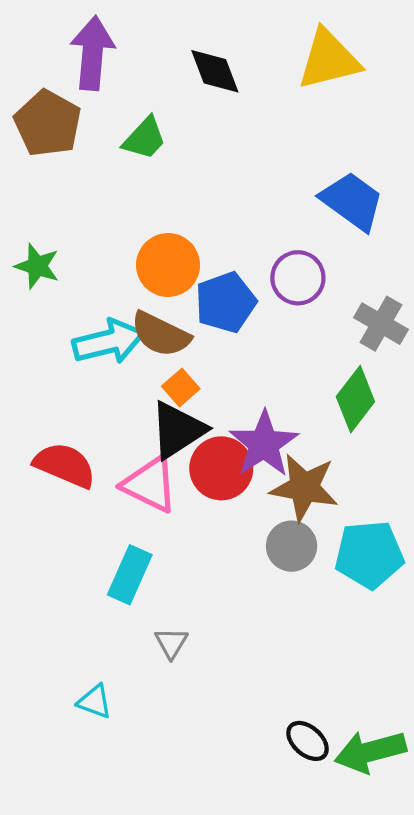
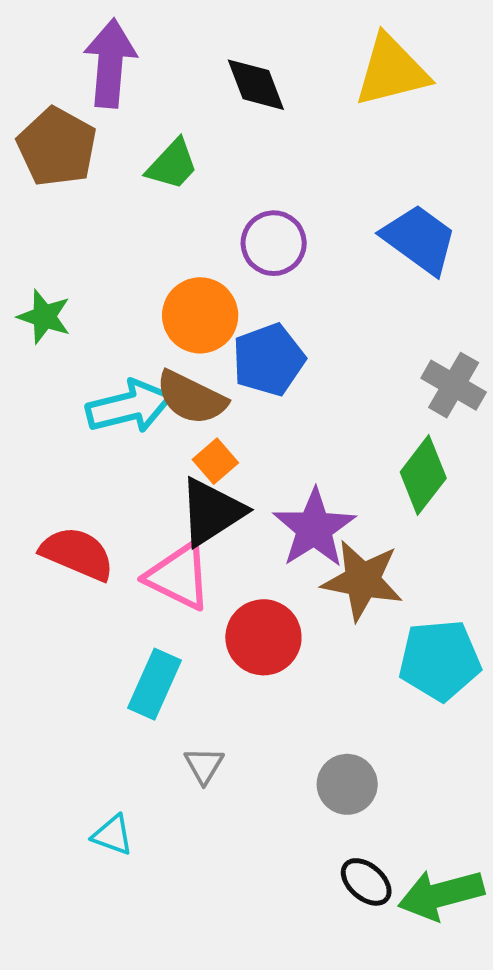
purple circle: (298, 278) -> (274, 243), moved
red circle: (221, 468) -> (263, 637), moved
gray circle: (292, 546) -> (347, 784), moved

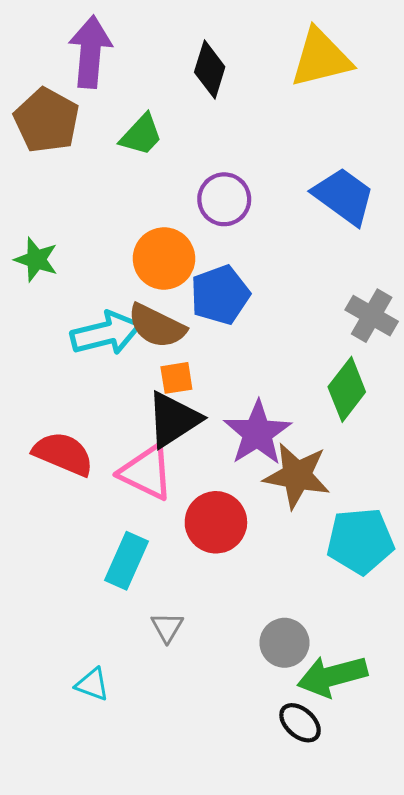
black diamond: (256, 85) -> (210, 69), turned 38
orange square: (215, 461) -> (176, 378), turned 32
green arrow: (441, 895) -> (332, 676), moved

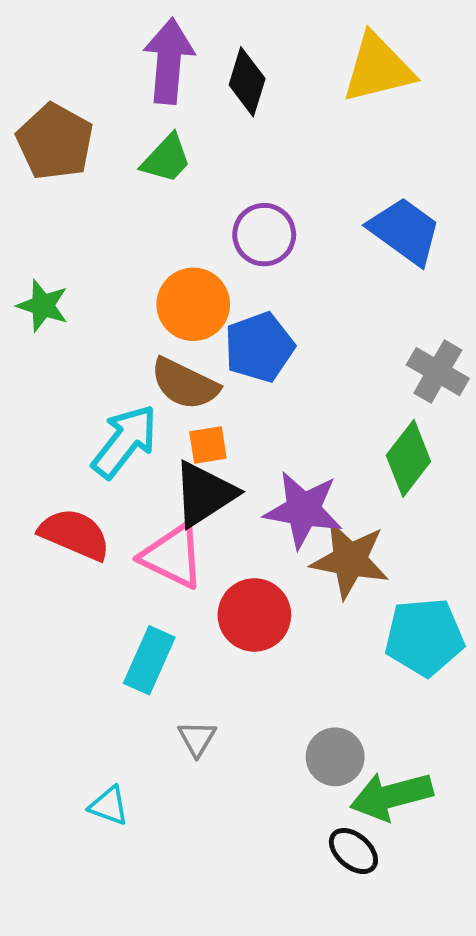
purple arrow: (90, 52) -> (169, 61), moved
cyan arrow: (106, 333) -> (125, 441), moved, turned -38
purple star: (257, 433) -> (303, 510), turned -30

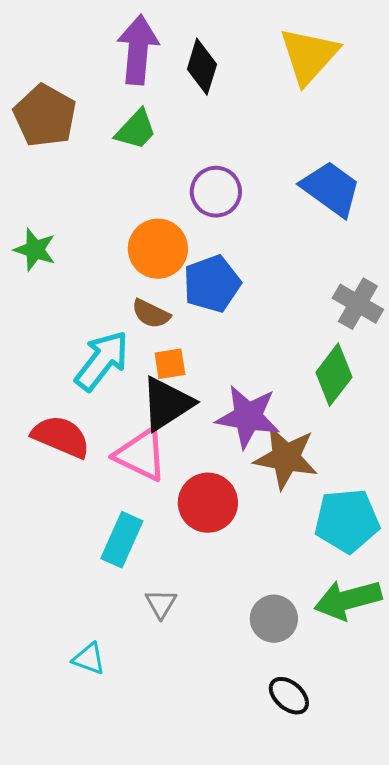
yellow triangle: (378, 68) -> (309, 56), turned -34
brown semicircle: (185, 384) -> (151, 314), size x0.7
green arrow: (391, 796) -> (348, 600), moved

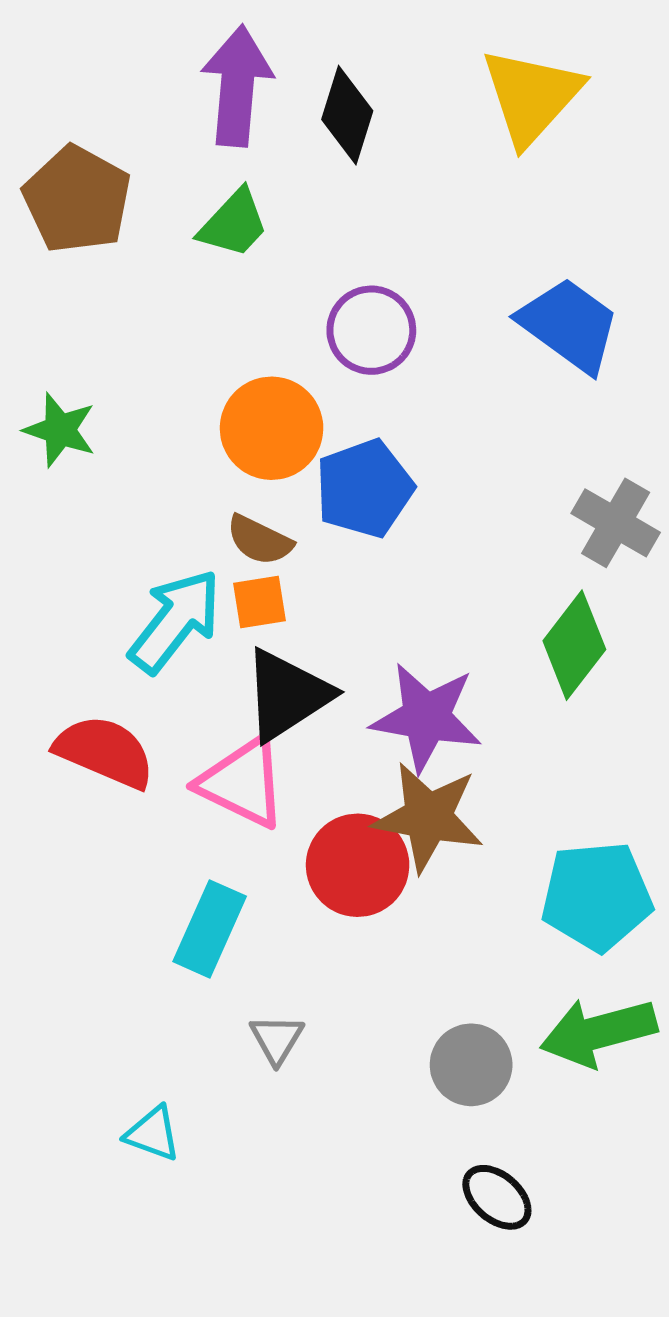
orange square: (170, 364) -> (259, 602), moved
brown star: (286, 458) -> (428, 817), moved

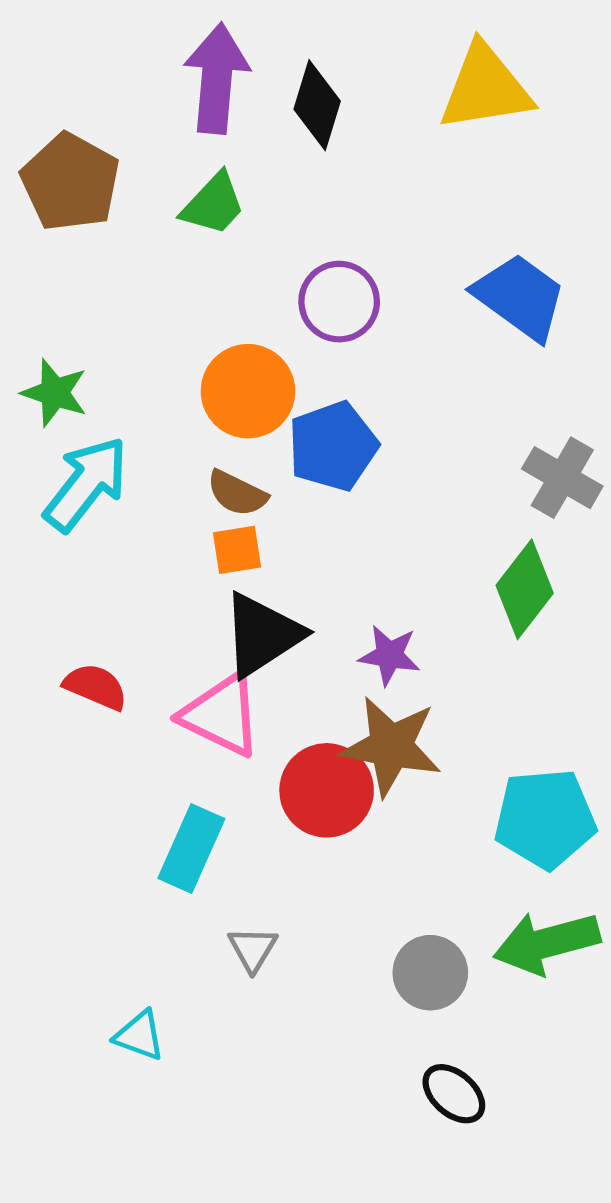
yellow triangle: (531, 96) -> (485, 88), turned 39
cyan arrow: (175, 621) -> (86, 484), moved
purple star: (426, 717) -> (389, 655), size x0.6
red semicircle: (105, 752) -> (96, 687), size x0.7

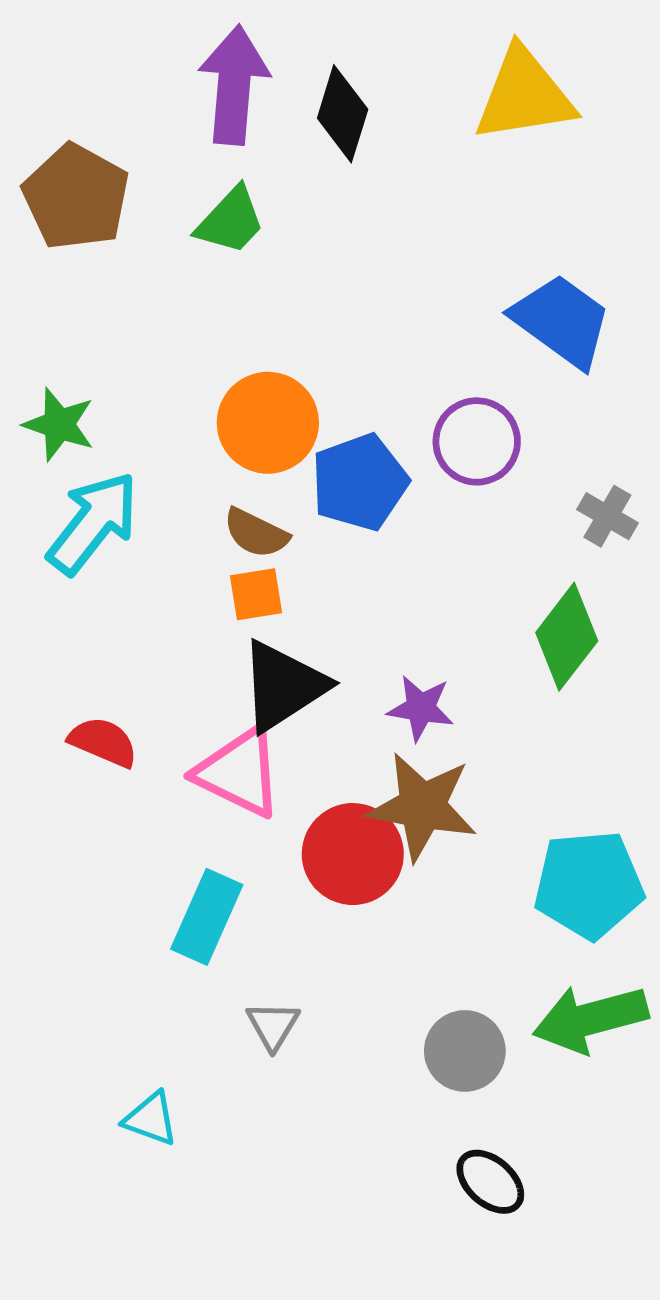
purple circle: (339, 302) -> (477, 441), moved
gray cross: (562, 478) -> (607, 516), size x0.7

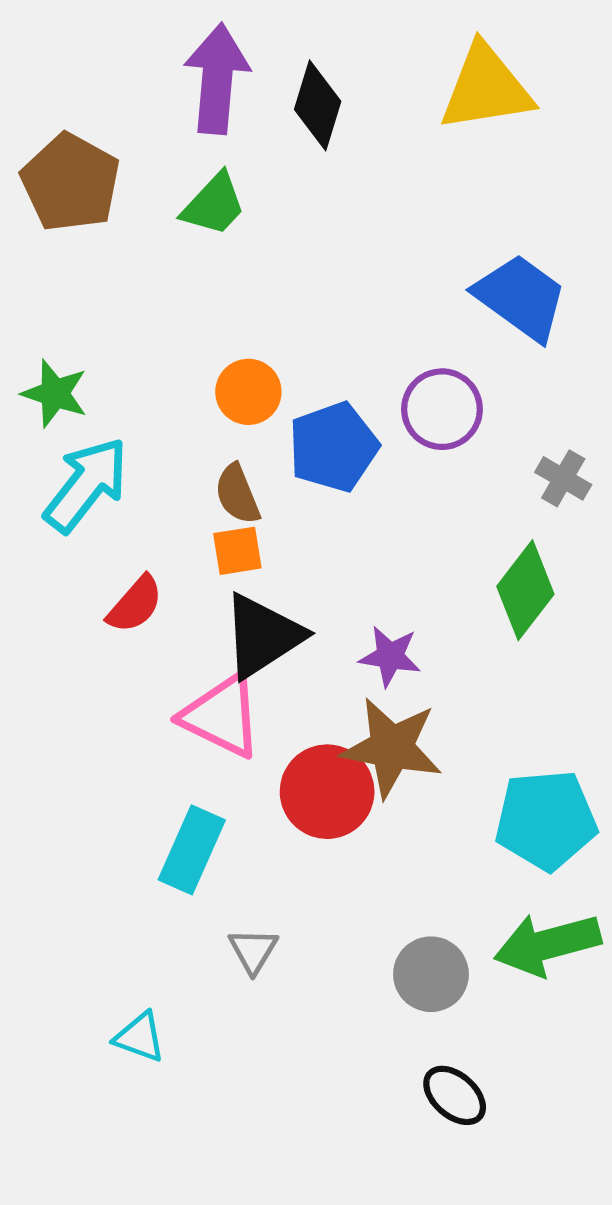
orange circle: (268, 423) -> (248, 392), size x0.7
brown semicircle: (256, 533) -> (237, 494), turned 42
red semicircle: (103, 742) -> (135, 604), moved, turned 108

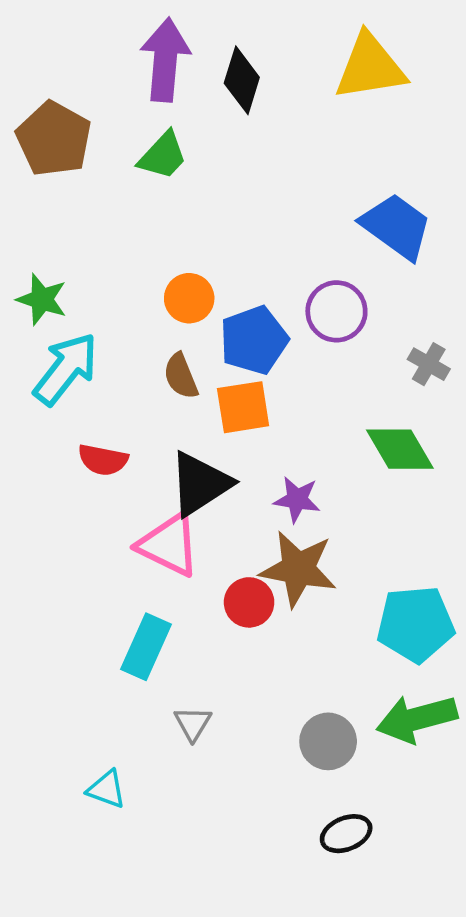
orange square: (237, 551) -> (243, 407), moved, size x1.4
green diamond: (525, 590) -> (400, 449), turned -68
red semicircle: (135, 604) -> (103, 460), turned 60
red circle: (327, 792) -> (249, 602), size x0.7
black ellipse: (455, 1095) -> (346, 834), turned -63

